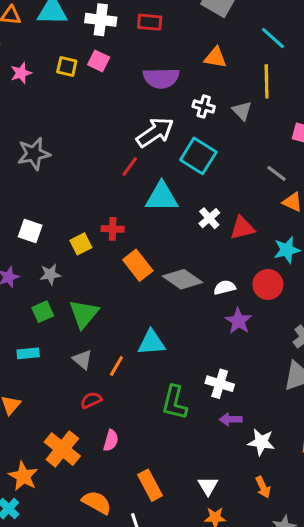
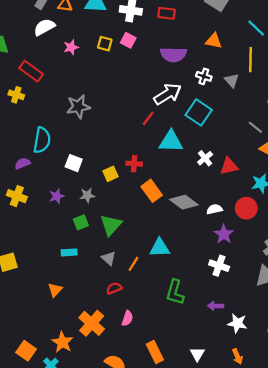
white cross: (220, 384) -> (219, 266), moved

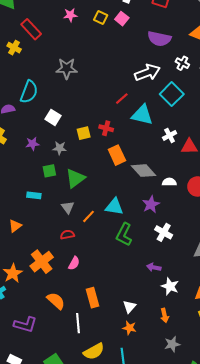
red line: (148, 118) -> (122, 99), moved
purple star: (224, 234) -> (151, 204), moved
green L-shape: (175, 292) -> (124, 234), moved

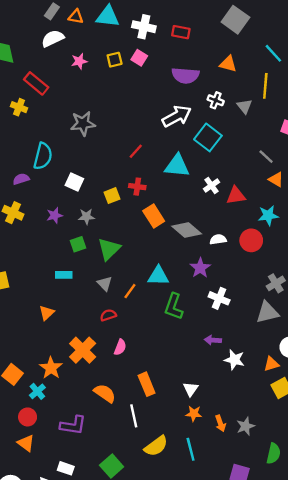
yellow square: (101, 18) -> (115, 60), turned -32
red line: (122, 99) -> (136, 151), moved
orange arrow: (165, 315) -> (220, 423), moved

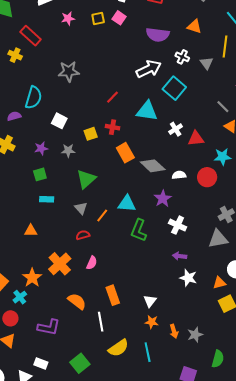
green square: (78, 244) -> (40, 174), moved
orange triangle: (47, 313) -> (31, 231), turned 40
purple arrow: (213, 340) -> (180, 256), moved

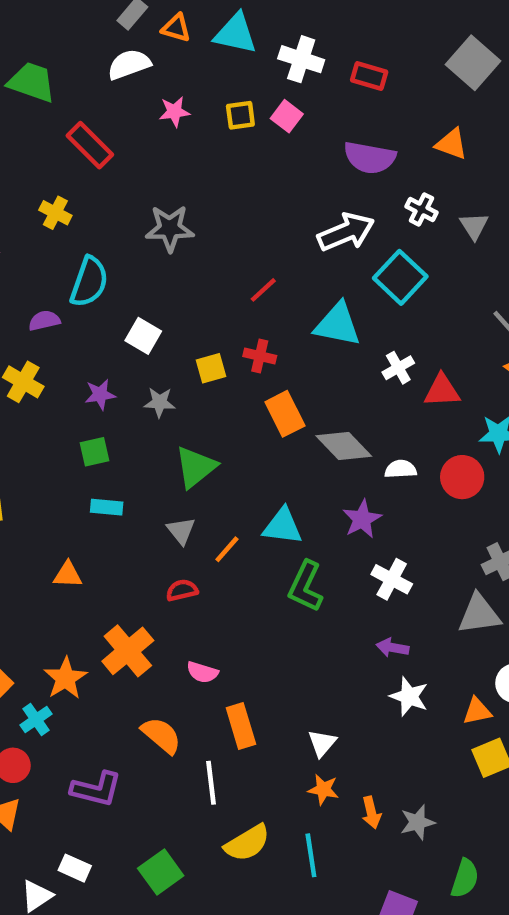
yellow cross: (15, 55) -> (55, 213), moved
pink semicircle: (92, 263) -> (202, 672), moved, turned 80

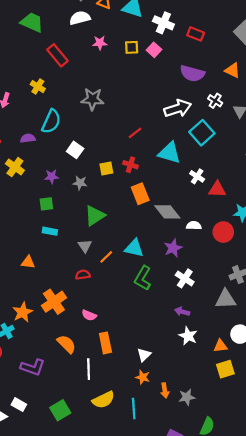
white cross: (398, 368) -> (197, 176), turned -32

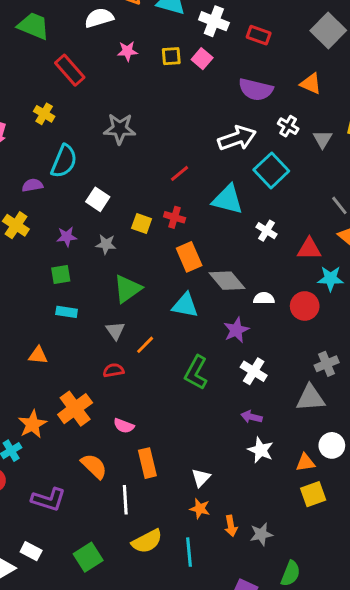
yellow square: (106, 168) -> (142, 224), turned 32
red triangle: (217, 189) -> (309, 249), moved
cyan triangle: (134, 248) -> (185, 305), moved

